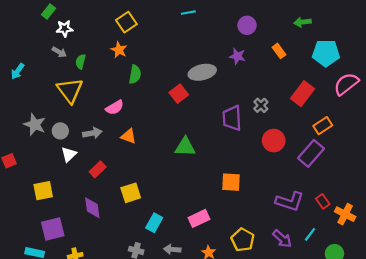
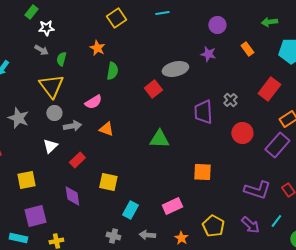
yellow square: (126, 22) -> (116, 18), moved
gray circle: (60, 131) -> (54, 113), moved
yellow square: (131, 193) -> (108, 182), turned 30

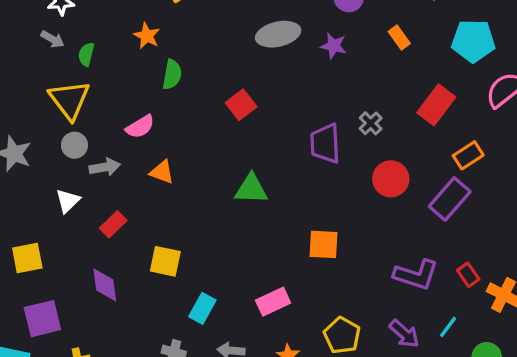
gray ellipse: (175, 69) -> (278, 34), moved

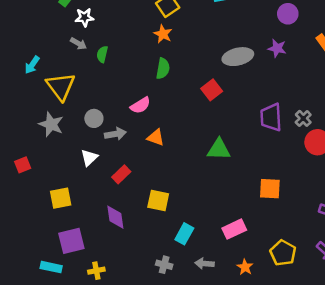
gray ellipse: (278, 34) -> (238, 57), moved
orange star: (147, 36) -> (163, 34), moved
yellow triangle: (69, 100) -> (61, 86), moved
gray cross: (371, 123) -> (303, 118), moved

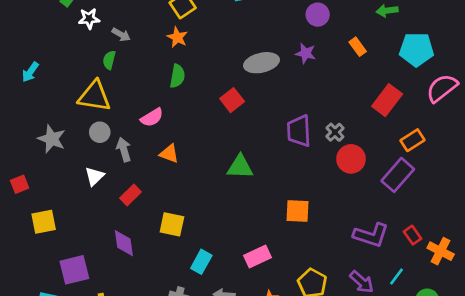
gray arrow: (78, 44) -> (121, 35), moved
yellow triangle: (61, 86) -> (94, 96), moved, turned -44
gray arrow: (115, 134) -> (124, 150), turned -96
yellow square: (61, 198) -> (44, 222), moved

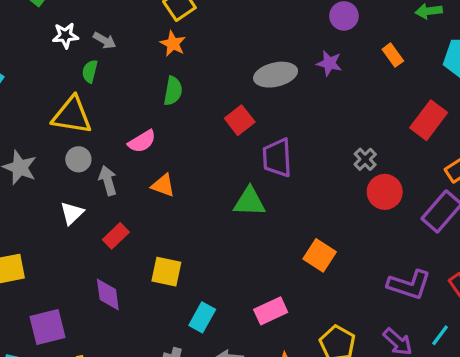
white star: (89, 19) -> (65, 35), moved
purple trapezoid: (299, 131) -> (277, 158), moved
orange square: (298, 211) -> (320, 255), turned 30

